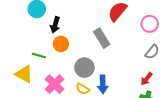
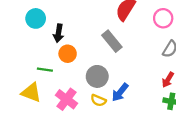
blue arrow: (103, 84) -> (120, 92), turned 48

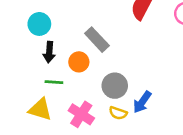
black arrow: (58, 33) -> (49, 52), moved
gray rectangle: (112, 41) -> (97, 40), moved

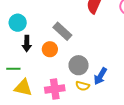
green line: (54, 82) -> (13, 69), moved
pink cross: (81, 114) -> (55, 89), turned -36

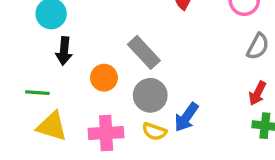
gray rectangle: (62, 31) -> (144, 52), moved
orange circle: (50, 49) -> (104, 78), moved

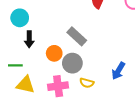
gray circle: (150, 95) -> (72, 63), moved
blue arrow: (186, 117) -> (118, 71), moved

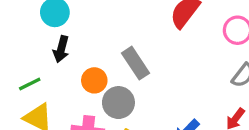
green line: (15, 65) -> (30, 84), turned -40

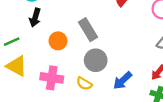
gray circle: (118, 103) -> (96, 60), moved

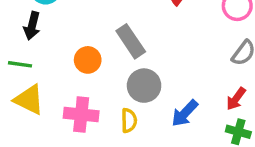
black arrow: (35, 18) -> (32, 26), moved
green line: (12, 42) -> (20, 64), turned 35
yellow semicircle: (84, 84) -> (129, 120), turned -119

